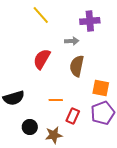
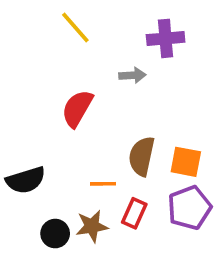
brown semicircle: (77, 66) -> (142, 156), moved
brown star: (54, 135) -> (92, 226), moved

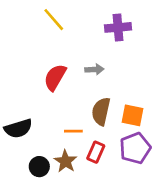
gray arrow: (132, 75) -> (94, 69), moved
brown star: (92, 226) -> (66, 161), turned -30

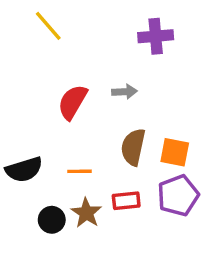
yellow line: (54, 20) -> (48, 26), moved
orange line: (73, 131) -> (79, 171), moved
red rectangle: (96, 152) -> (126, 201), turned 60

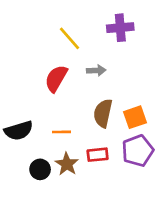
yellow line: (48, 26) -> (69, 38), moved
orange square: (175, 152) -> (135, 117), turned -30

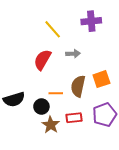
orange square: (135, 117) -> (101, 79), moved
orange line: (61, 132) -> (56, 93), moved
black circle: (40, 169) -> (41, 107), moved

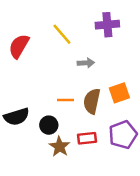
red semicircle: (42, 60) -> (19, 46), moved
orange line: (56, 93) -> (66, 100), moved

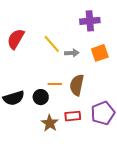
yellow line: (62, 34) -> (52, 44), moved
orange square: (119, 93) -> (100, 53), moved
black circle: (49, 125) -> (41, 97), moved

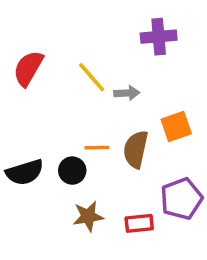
orange square: (100, 53) -> (176, 126), moved
red rectangle: (73, 116) -> (139, 223), moved
brown star: (50, 123) -> (88, 216), turned 30

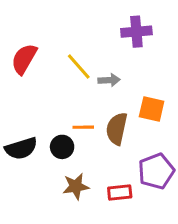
orange square: (176, 126) -> (152, 109), turned 32

